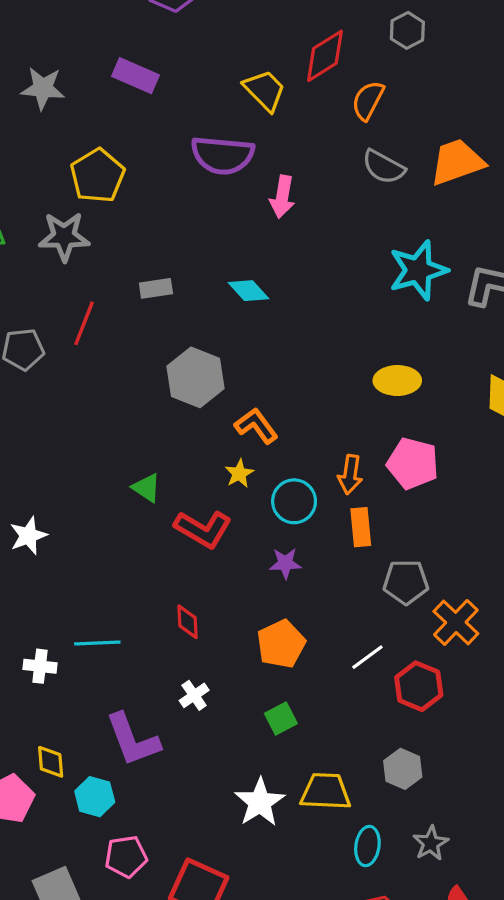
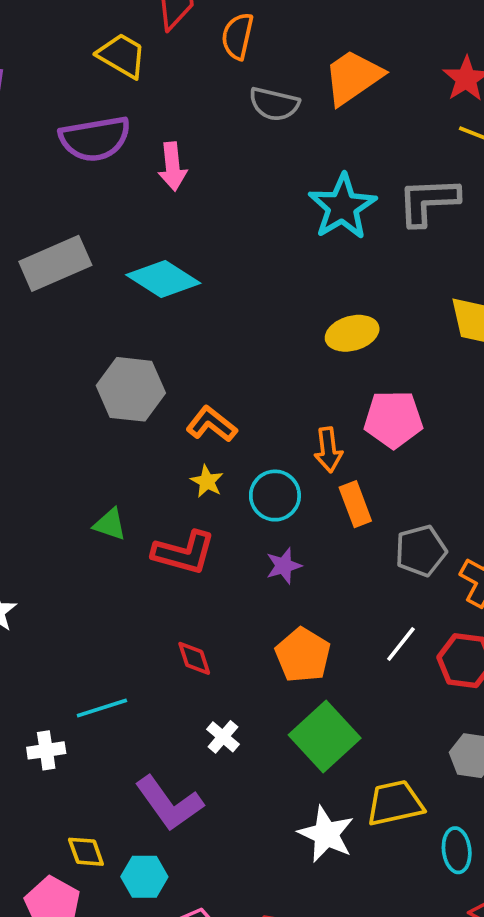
gray rectangle: (156, 288) -> (55, 263), moved, size x1.8
cyan diamond: (248, 291) -> (163, 279), size x1.5
green square: (281, 719) -> (325, 737), size x1.8

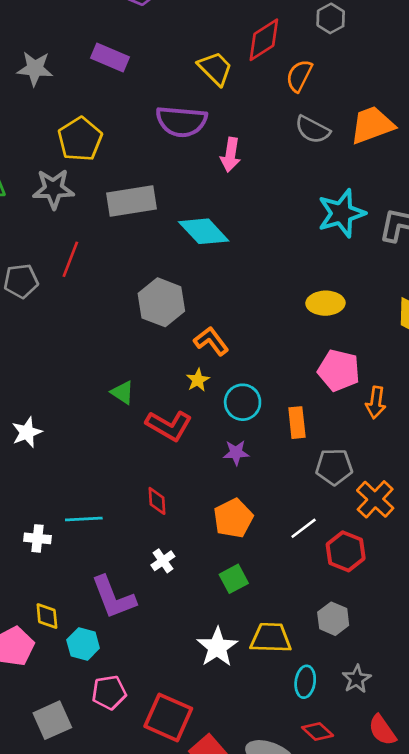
orange arrow: (328, 450) -> (376, 402), moved
green square: (325, 737) -> (234, 579), size x0.6

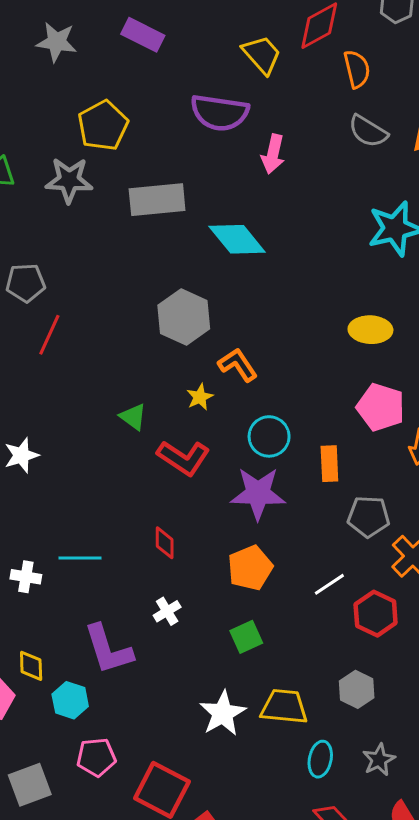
orange semicircle: (299, 76) -> (357, 69), turned 136
red line: (70, 259) -> (49, 335), moved
yellow star: (198, 380) -> (200, 397), moved
purple star: (236, 453) -> (258, 493), size x1.8

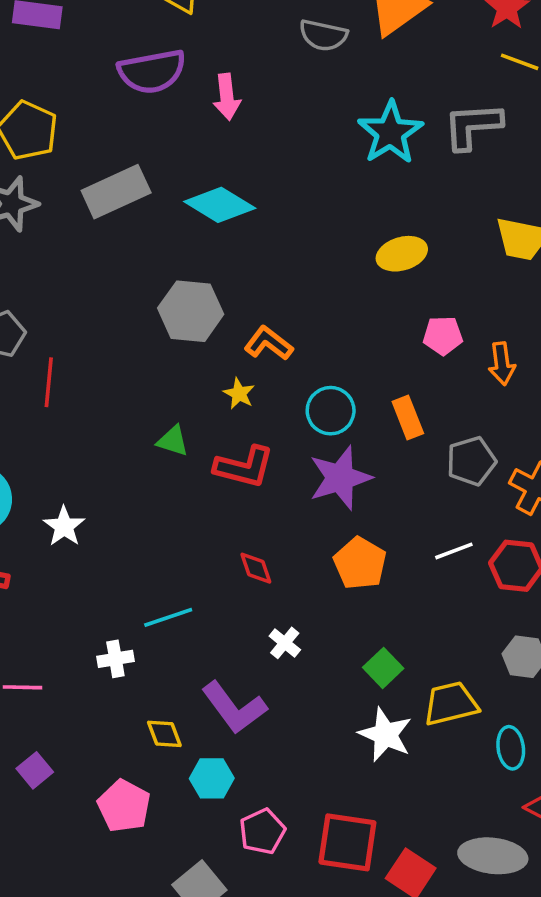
pink pentagon: (381, 407) -> (443, 336), size x0.7
white line: (329, 584) -> (454, 551), turned 32
green square: (246, 637) -> (383, 668), moved
yellow diamond: (31, 666) -> (164, 734), moved

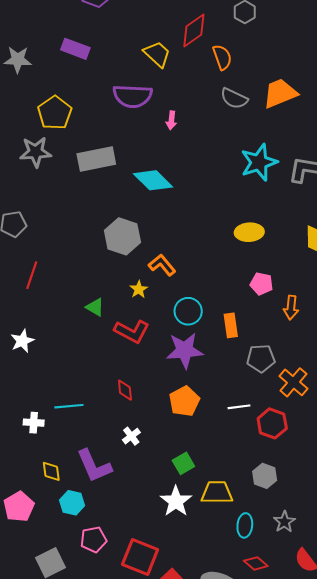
pink arrow: (227, 97) -> (171, 120), size x0.7
red line: (49, 382) -> (32, 275), moved

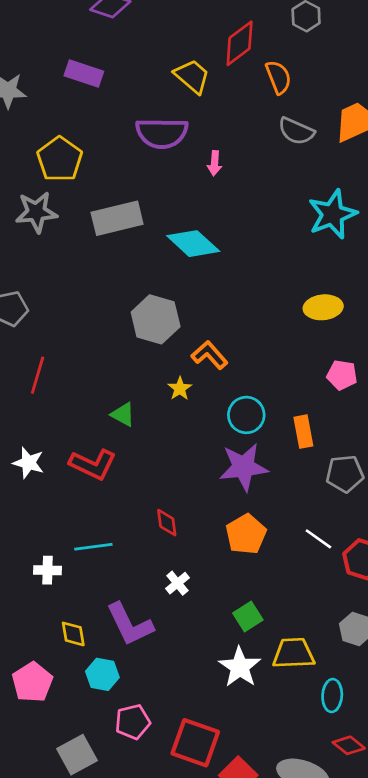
red L-shape: (132, 331) -> (93, 464), moved
white star: (22, 341) -> (28, 463), turned -30
white line: (239, 407) -> (318, 539), turned 45

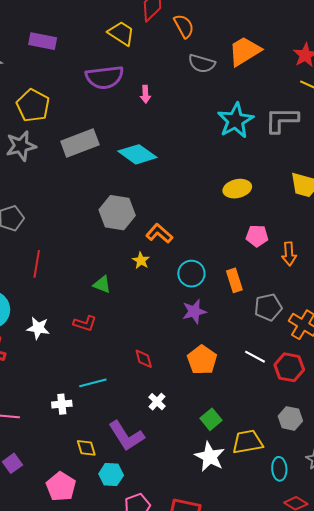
red L-shape: (93, 464) -> (85, 323), size x0.7
purple star: (244, 467) -> (194, 311), size x0.7

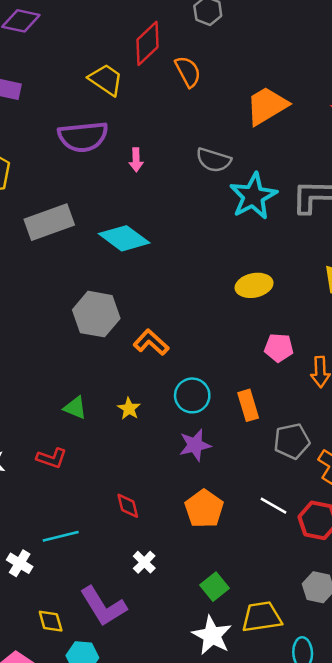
gray semicircle: (202, 64) -> (214, 160), moved
yellow star: (141, 261) -> (129, 409), moved
white cross: (62, 404) -> (20, 563), turned 36

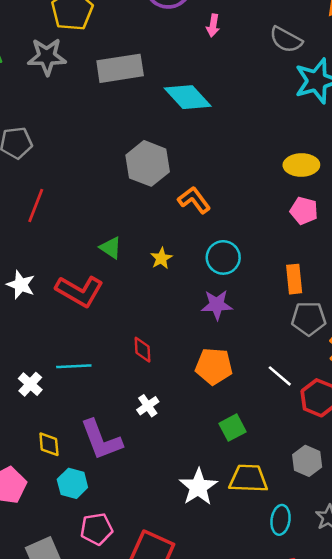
pink pentagon: (279, 348) -> (304, 211), moved
orange rectangle: (248, 405) -> (294, 279), moved
red L-shape: (52, 458) -> (79, 291), size x1.6
orange pentagon: (204, 509) -> (214, 366), turned 30
green square: (214, 587) -> (232, 428), moved

